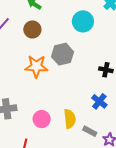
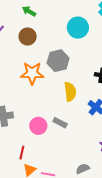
yellow semicircle: (70, 119) -> (70, 92), moved
gray rectangle: (90, 131) -> (60, 123), moved

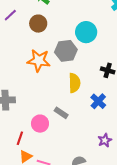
cyan circle: (78, 28) -> (86, 32), moved
pink circle: (38, 126) -> (40, 124), moved

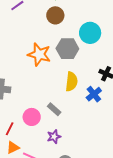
brown circle: (38, 24) -> (55, 15), moved
blue cross: (98, 101) -> (94, 94), moved
purple star: (105, 140) -> (54, 137), moved

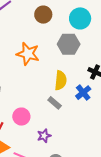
cyan circle: (90, 33) -> (80, 18), moved
gray hexagon: (67, 49) -> (69, 44), moved
gray rectangle: (54, 109) -> (55, 103), moved

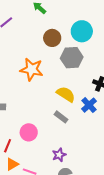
brown circle: (43, 15) -> (52, 38), moved
yellow semicircle: (61, 80) -> (66, 94), turned -60
purple star: (44, 136) -> (59, 155), moved

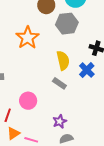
orange star: (32, 69) -> (28, 38), turned 30
yellow semicircle: (66, 94) -> (63, 60), turned 48

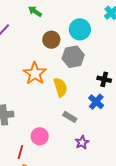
yellow semicircle: (63, 60) -> (60, 87), moved
purple star: (60, 121) -> (82, 142), moved

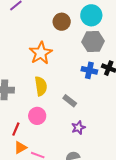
gray hexagon: (73, 57) -> (93, 42), moved
yellow semicircle: (60, 87) -> (41, 86), moved
blue cross: (96, 102) -> (89, 70), moved, turned -35

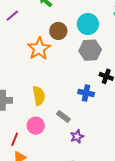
orange star: (41, 53) -> (39, 49), moved
blue cross: (89, 70) -> (86, 93), moved
gray rectangle: (70, 101) -> (63, 116), moved

